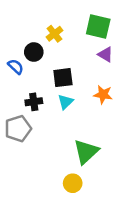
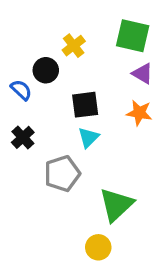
orange star: (103, 95) -> (139, 113), moved
black cross: (34, 102) -> (23, 137), moved, turned -35
gray pentagon: (18, 129) -> (62, 174), moved

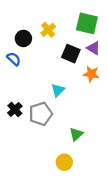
black circle: (46, 70) -> (23, 38), moved
black square: (85, 105) -> (71, 54), moved, turned 30
black cross: (23, 137) -> (15, 109), moved
green triangle: (116, 205) -> (76, 134), size x0.6

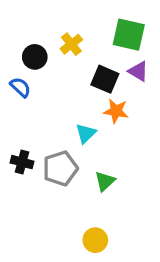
orange star: (91, 74) -> (116, 111), moved
black cross: (15, 109) -> (22, 162), turned -32
green triangle: (76, 134) -> (105, 181), moved

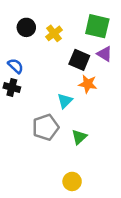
black circle: (35, 57) -> (26, 27), moved
black cross: (22, 162) -> (12, 88), moved

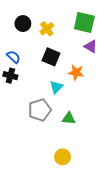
black square: (79, 60) -> (51, 57), moved
green triangle: (79, 137) -> (69, 118), turned 48

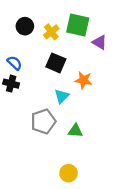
green square: (84, 22) -> (78, 25), moved
purple triangle: (91, 46) -> (100, 42), moved

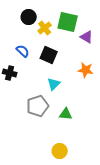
black circle: (25, 26) -> (29, 17), moved
blue semicircle: (15, 63) -> (23, 51), moved
orange star: (83, 80) -> (86, 70), moved

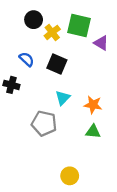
orange star: (86, 70) -> (93, 105), moved
gray pentagon: (38, 106) -> (44, 123), turned 30
green triangle: (66, 114) -> (93, 132), moved

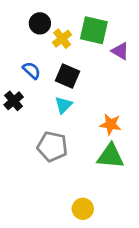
black cross: (11, 85) -> (14, 101), turned 35
cyan triangle: (63, 98) -> (63, 105), moved
green triangle: (93, 132) -> (110, 156), size x1.5

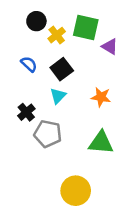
black square: (68, 76) -> (62, 69), turned 30
black cross: (14, 101) -> (26, 112), moved
orange star: (110, 124) -> (101, 97), moved
yellow circle: (83, 209) -> (76, 191), size x1.5

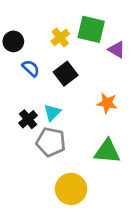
black circle: (36, 21) -> (13, 41), moved
cyan triangle: (58, 96) -> (52, 113), moved
yellow circle: (76, 191) -> (71, 189), moved

